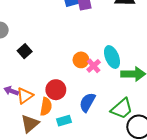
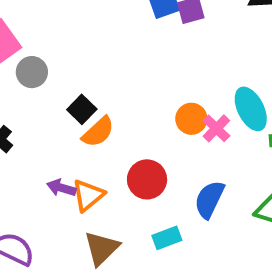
orange semicircle: (46, 107) -> (98, 132), moved, turned 42

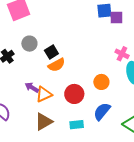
gray circle: (32, 72) -> (29, 44), moved
orange circle: (191, 119) -> (101, 82), moved
pink cross: (216, 128) -> (122, 54), moved, turned -32

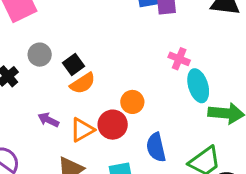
orange circle: (101, 82) -> (132, 102), moved
orange triangle: (44, 94) -> (82, 130), moved
blue semicircle: (102, 111) -> (156, 147), turned -48

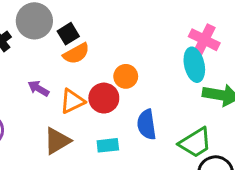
gray circle: (40, 55) -> (34, 21), size x1.5
pink cross: (179, 59) -> (204, 40), moved, size x1.4

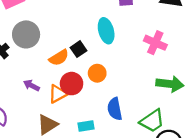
black square: (68, 34) -> (78, 49), moved
cyan ellipse: (194, 65) -> (106, 31), moved
red circle: (104, 98) -> (72, 84), moved

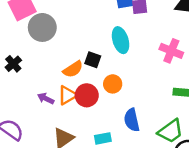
gray circle: (26, 34) -> (42, 27), moved
black square: (78, 49) -> (93, 60), turned -35
orange triangle: (58, 94) -> (68, 95), moved

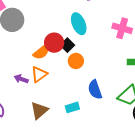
black square: (93, 60) -> (67, 45), moved, turned 32
red circle: (87, 95) -> (54, 43), moved

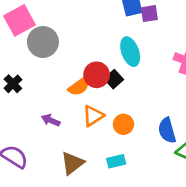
orange circle: (76, 61) -> (123, 124), moved
orange triangle: (39, 74) -> (93, 116), moved
blue semicircle: (95, 90) -> (167, 130), moved

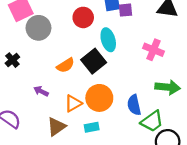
red circle: (97, 75) -> (83, 17), moved
black square: (114, 79) -> (94, 61), size x1.6
orange triangle: (93, 116) -> (73, 103), moved
orange circle: (123, 124) -> (99, 98), size x1.6

